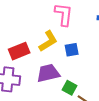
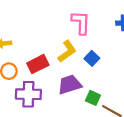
blue square: (72, 50) -> (92, 58), turned -32

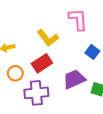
yellow L-shape: (67, 51) -> (48, 38), moved, turned 95

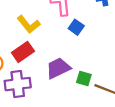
blue square: (92, 52) -> (76, 27), moved

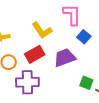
purple trapezoid: (58, 68) -> (65, 58), moved

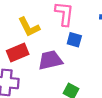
blue square: (84, 37) -> (74, 40), turned -32

